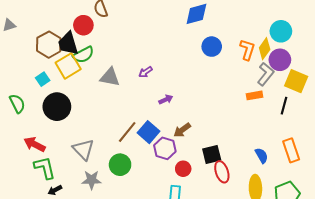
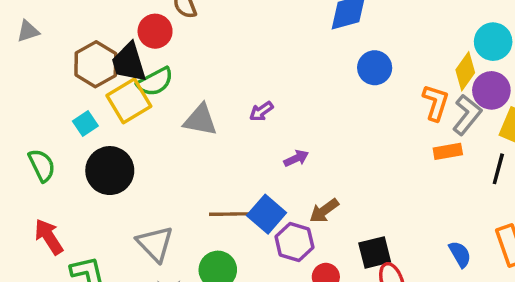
orange L-shape: (247, 50) -> (436, 103), moved
brown line: (127, 132) -> (230, 214), turned 50
red arrow: (35, 144) -> (49, 237), moved, turned 30

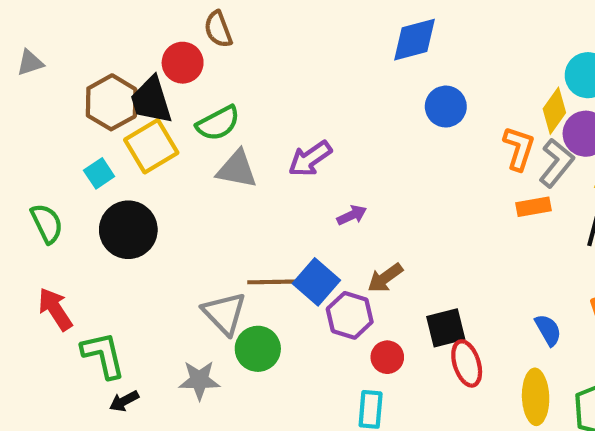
green semicircle: (155, 82) -> (218, 123), moved
purple arrow: (261, 111) -> (310, 159), size x1.5
gray triangle: (155, 244) -> (224, 313), moved

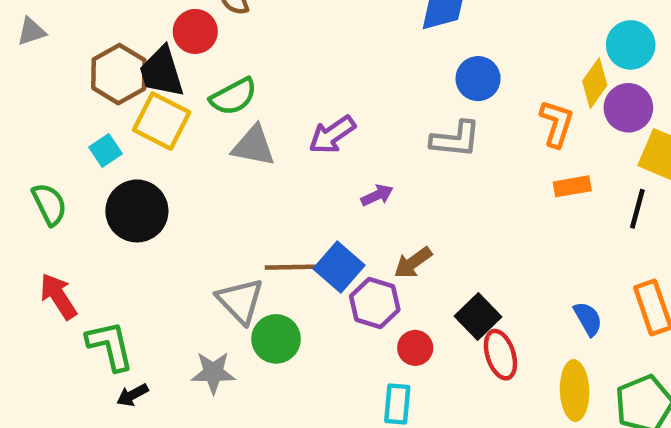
yellow square: (151, 146) -> (162, 121), turned -32
gray L-shape: (556, 163) -> (456, 139), moved, turned 57
black square: (446, 328) -> (478, 316), turned -30

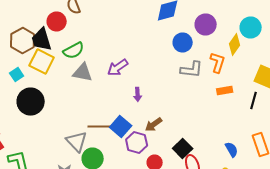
purple circle: (628, 108) -> (206, 24), moved
gray L-shape: (456, 139) -> (192, 70), moved
purple arrow: (377, 195) -> (138, 94), turned 112

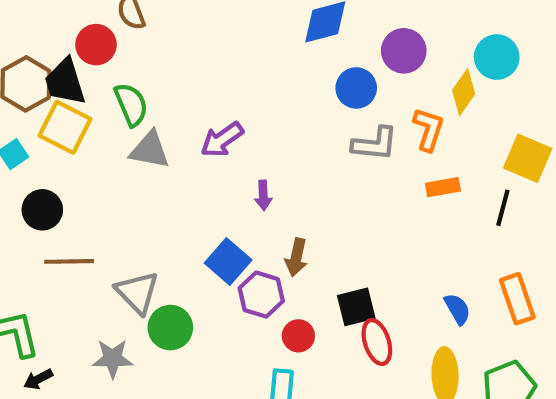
green semicircle: (74, 50) -> (131, 105), turned -85
black circle: (31, 102) -> (42, 210), size x0.7
brown arrow: (154, 124) -> (296, 257), turned -42
brown line: (100, 126) -> (69, 261), moved
black square: (183, 148) -> (356, 307), turned 30

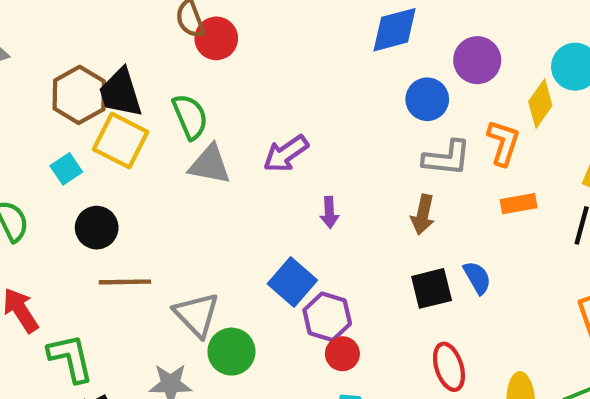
red circle: (96, 45) -> (216, 38), moved
brown arrow: (296, 257) -> (423, 215), moved
black square: (356, 307) -> (432, 288), moved
blue semicircle: (457, 309) -> (477, 278), moved
red circle: (298, 336) -> (342, 354), moved

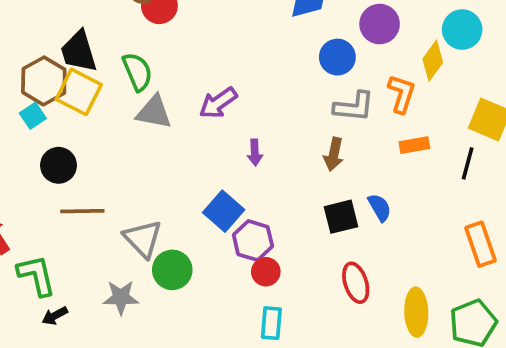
brown hexagon: (79, 95) -> (44, 81), moved

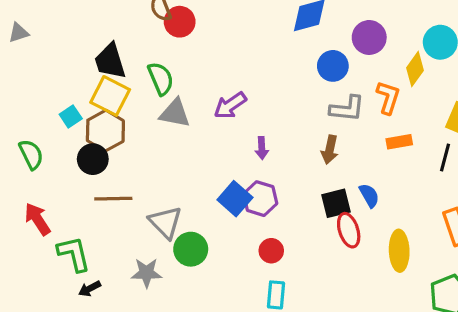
brown hexagon: (44, 81) -> (105, 131), moved
purple hexagon: (253, 241) -> (260, 199), moved
red ellipse: (356, 283) -> (349, 230), moved
yellow ellipse: (416, 312) -> (399, 251), moved

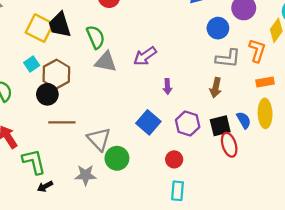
yellow square: (110, 96) -> (39, 28), moved
purple hexagon: (260, 199) -> (188, 123), moved
yellow ellipse: (399, 251) -> (265, 113), moved

